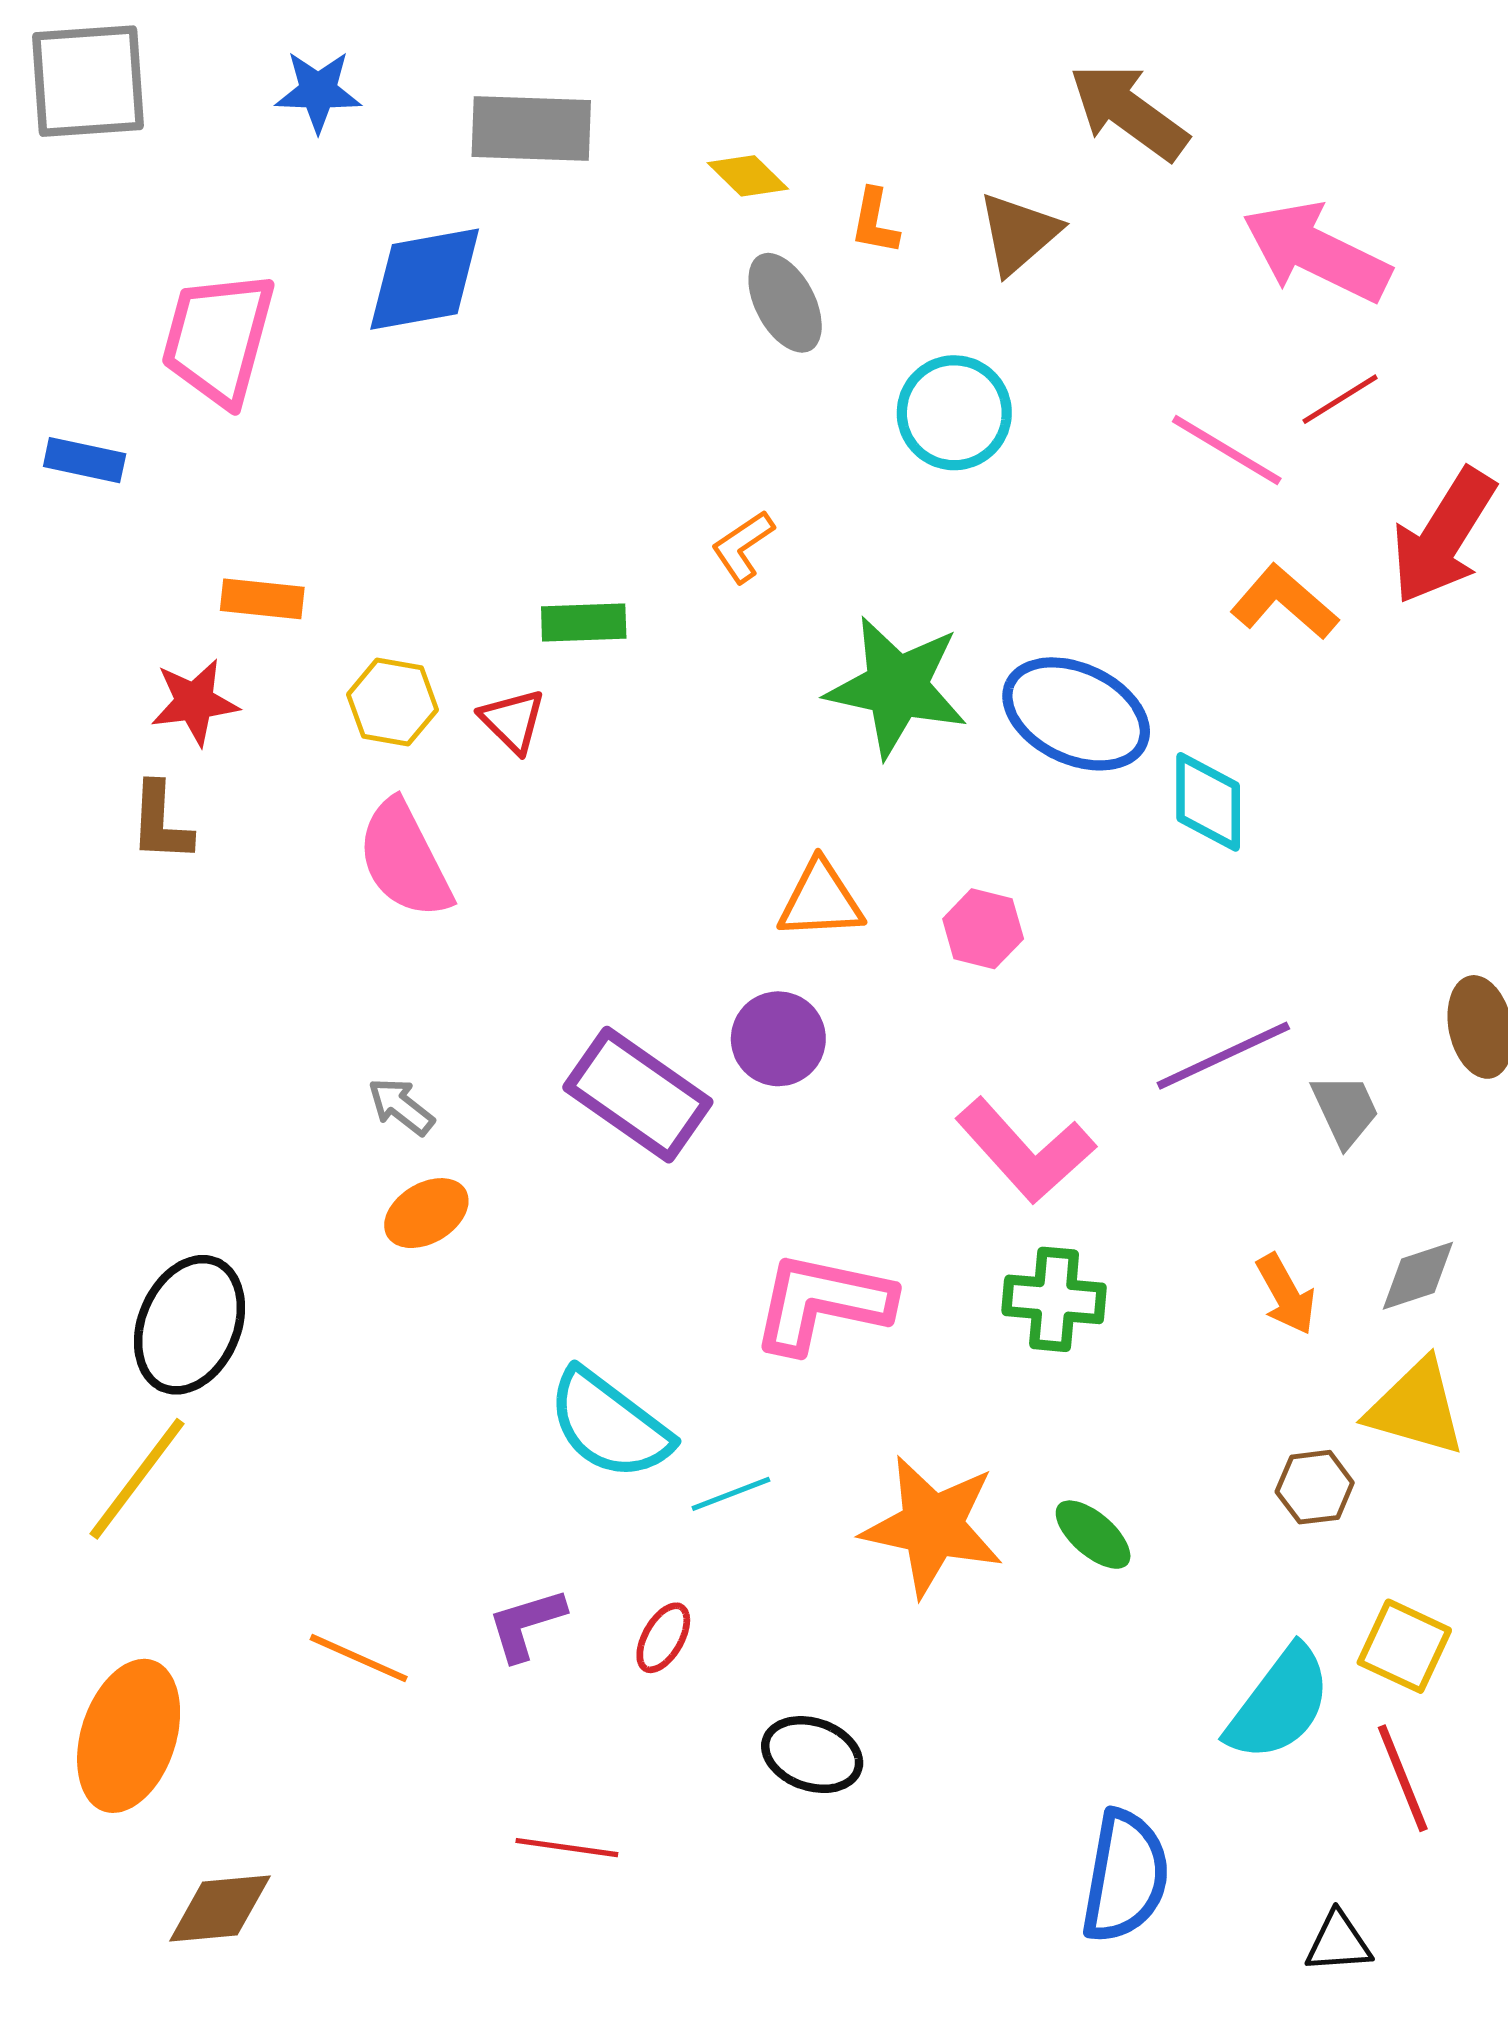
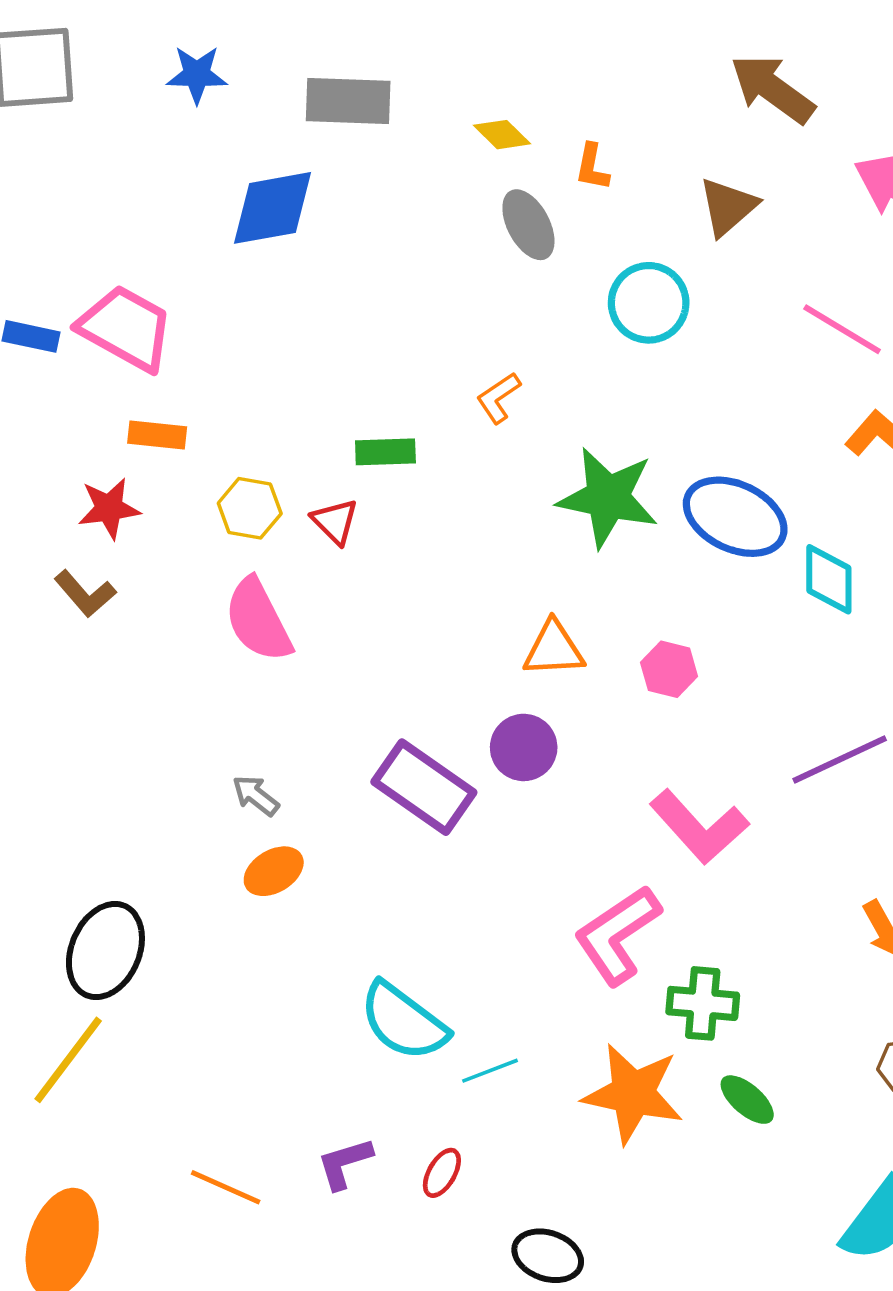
brown triangle: (1019, 233) -> (728, 207), moved
pink trapezoid: (218, 338) -> (126, 328), moved, turned 104
brown L-shape: (161, 822) -> (85, 594), turned -44
green cross: (1054, 1299) -> (703, 1003), moved
pink L-shape: (822, 1303) -> (617, 935), moved, turned -46

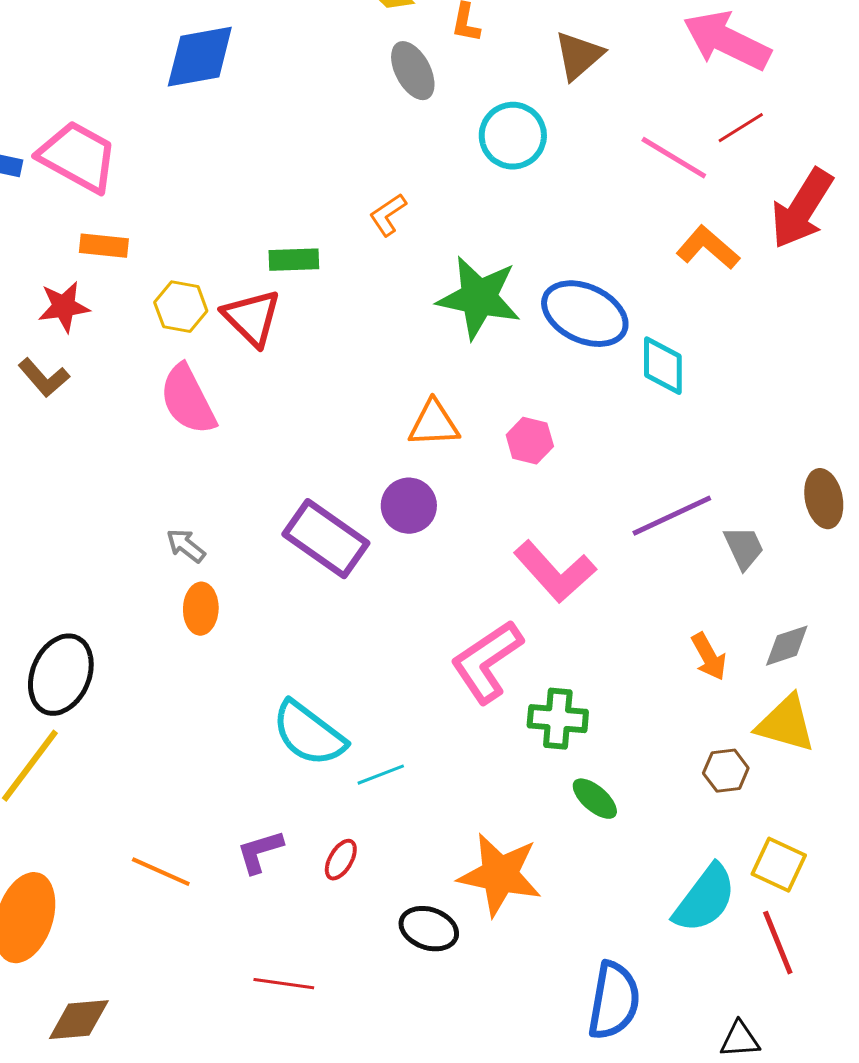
red triangle: (335, 522) -> (252, 318), size x1.5
orange ellipse: (274, 871) -> (201, 609), turned -57
orange star: (633, 1094) -> (500, 875), moved

